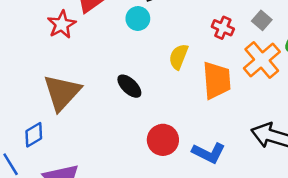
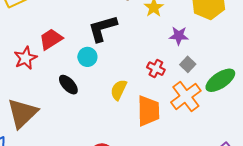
black ellipse: (129, 86) -> (68, 85), moved

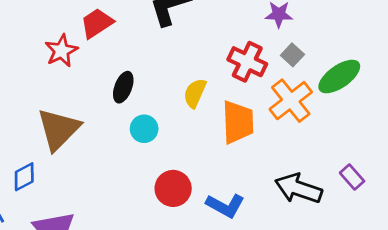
cyan circle: (87, 57) -> (144, 129), moved
red cross: (156, 69) -> (247, 62), size x1.5
black ellipse: (68, 85) -> (123, 87), turned 65

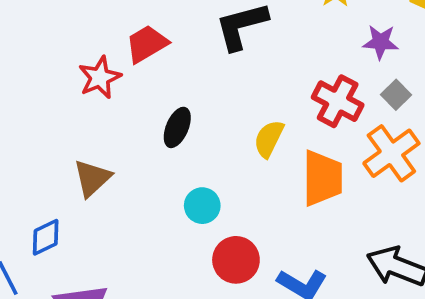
brown triangle: (59, 129) -> (92, 178), size x0.7
cyan circle: (144, 129) -> (202, 206), moved

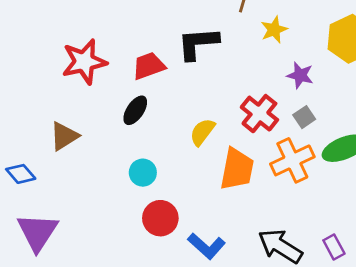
red trapezoid: (147, 44) -> (149, 66), moved
red star: (100, 77) -> (84, 62), size x1.4
blue diamond: (46, 237) -> (21, 174), turned 64

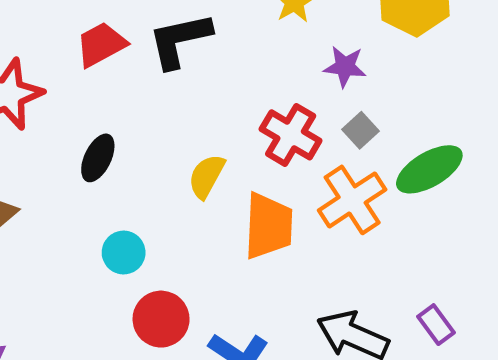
red trapezoid: (149, 66) -> (101, 44), moved

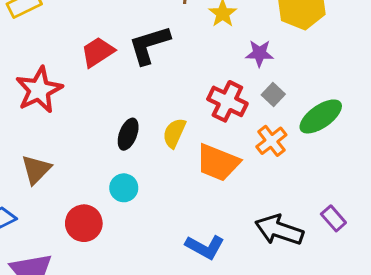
black ellipse: (98, 158) -> (128, 134), moved
orange cross: (352, 200) -> (271, 141), size x0.7
orange trapezoid: (268, 226) -> (218, 163), turned 114
red circle: (161, 319) -> (84, 223), moved

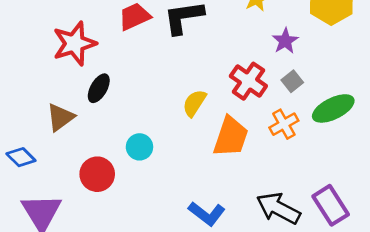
purple star: (259, 53) -> (285, 41), turned 30
black ellipse: (128, 134) -> (99, 88), moved
orange trapezoid: (218, 163) -> (231, 137), turned -102
purple rectangle: (333, 218) -> (331, 205), size x1.6

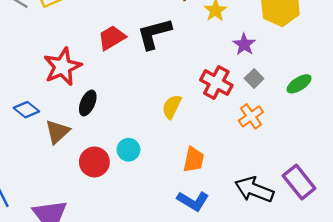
green ellipse: (333, 108) -> (299, 84), moved, size x0.7
orange trapezoid: (231, 137) -> (194, 160), moved, size x0.7
blue diamond: (21, 157) -> (26, 110), moved
red circle: (97, 174) -> (94, 162), moved

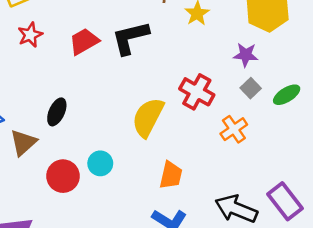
purple star: (244, 44) -> (246, 55), moved, turned -30
red star: (62, 67) -> (30, 35), moved, size x0.6
gray square: (254, 78) -> (251, 88), moved
yellow semicircle: (172, 107) -> (148, 117), size x1.5

